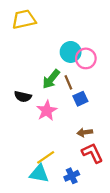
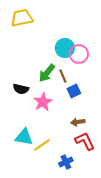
cyan triangle: (39, 174) -> (24, 137), moved

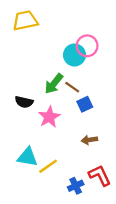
pink circle: (79, 54) -> (87, 46), moved
brown line: (63, 76) -> (72, 87), turned -32
red L-shape: (85, 141) -> (100, 175), moved

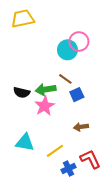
green arrow: (54, 84) -> (46, 89), moved, turned 42
yellow line: (48, 166) -> (55, 151), moved

